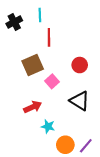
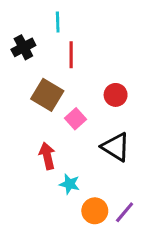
black cross: (14, 22) -> (23, 47), moved
brown square: (33, 65) -> (47, 95), turned -35
red arrow: (33, 107) -> (47, 156), turned -78

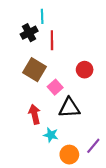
black cross: (23, 47) -> (29, 33), moved
black triangle: (116, 147) -> (69, 108), moved, turned -35
purple line: (125, 212) -> (93, 146), moved

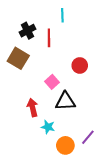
cyan line: (42, 16) -> (62, 15), moved
brown square: (35, 70) -> (18, 58), moved

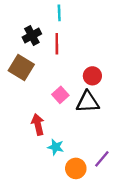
cyan line: (62, 15) -> (59, 13), moved
black triangle: (65, 101) -> (88, 102), moved

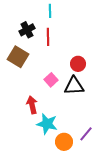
cyan star: (56, 147) -> (47, 124), size x1.5

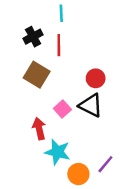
brown square: (18, 57) -> (37, 75), moved
pink square: (51, 80) -> (62, 109), moved
black triangle: (74, 86) -> (91, 105), turned 30

